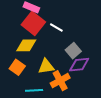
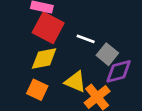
white line: (56, 28) -> (86, 39), moved
yellow triangle: (46, 66) -> (75, 82), turned 42

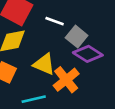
purple diamond: (119, 71) -> (88, 54), turned 48

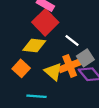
orange cross: (66, 80) -> (70, 66), moved

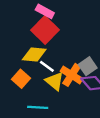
white line: (72, 40) -> (47, 66), moved
orange cross: (70, 66) -> (72, 75), turned -35

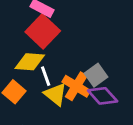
white line: (47, 66) -> (46, 76), turned 35

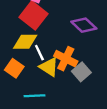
gray square: (96, 75) -> (81, 72), moved
purple diamond: (103, 96) -> (84, 25), moved

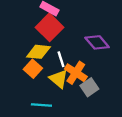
white line: (39, 53) -> (61, 59), moved
orange square: (14, 68) -> (33, 69), moved

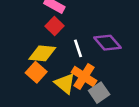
red square: (50, 27) -> (55, 26), size x0.6
white line: (61, 59) -> (78, 48), moved

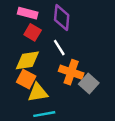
purple diamond: (107, 43) -> (62, 18), moved, turned 60
yellow triangle: (65, 83) -> (38, 93), moved, turned -35

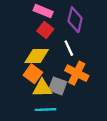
gray square: (89, 84) -> (58, 86), moved, turned -30

